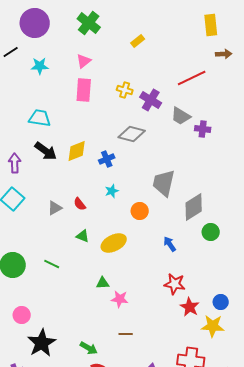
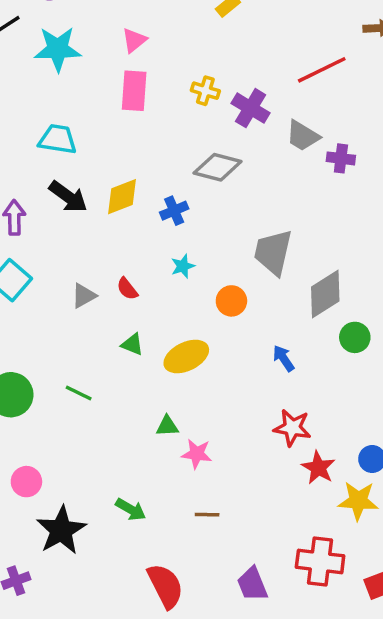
cyan star: (40, 66) -> (58, 49), size x1.5
green arrow: (89, 348) -> (131, 509), moved

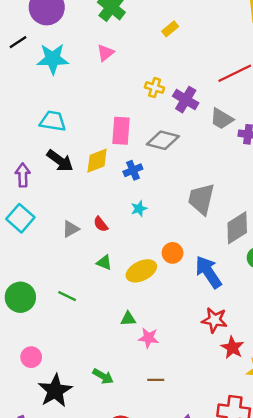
pink rectangle: (134, 91) -> (121, 131), moved
orange circle: (231, 301) -> (173, 253), moved
blue arrow: (284, 358) -> (208, 272), size x1.8

